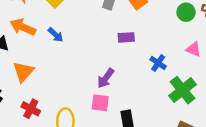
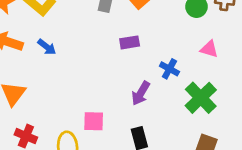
purple arrow: (106, 78) -> (141, 93), moved
pink square: (100, 103) -> (94, 121), moved

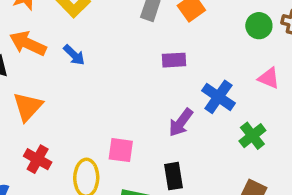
blue cross: (169, 69) -> (218, 97), size x1.4
green cross: (201, 98) -> (252, 136), size x0.7

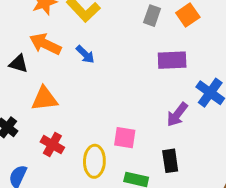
purple rectangle: (174, 60) -> (172, 60), size x1.4
orange triangle: (28, 107) -> (44, 99), turned 40

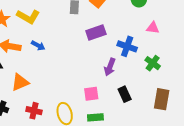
pink square: (125, 138) -> (91, 94), moved
black rectangle: (170, 161) -> (125, 94), moved

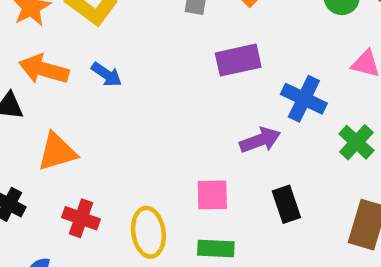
purple arrow: (110, 67) -> (260, 140), turned -138

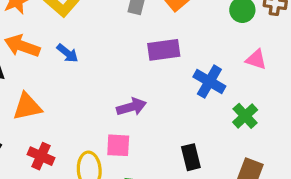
purple arrow: (260, 140) -> (131, 107), moved
pink square: (212, 195) -> (118, 145), moved

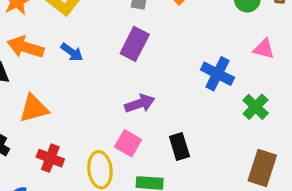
purple rectangle: (164, 50) -> (135, 44), moved, turned -52
pink square: (118, 145) -> (128, 143), turned 30
black rectangle: (191, 157) -> (179, 147), moved

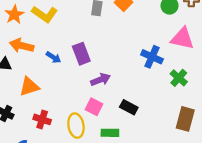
purple rectangle: (135, 44) -> (81, 54), moved, turned -45
pink triangle: (264, 49) -> (182, 38), size x1.6
blue arrow: (72, 52) -> (53, 57), moved
black rectangle: (179, 147) -> (129, 107), turned -42

